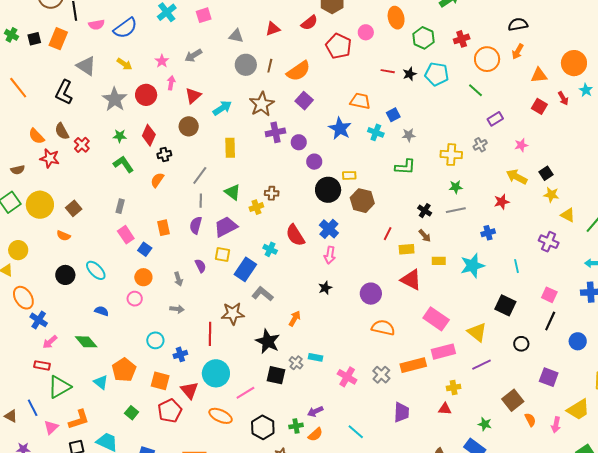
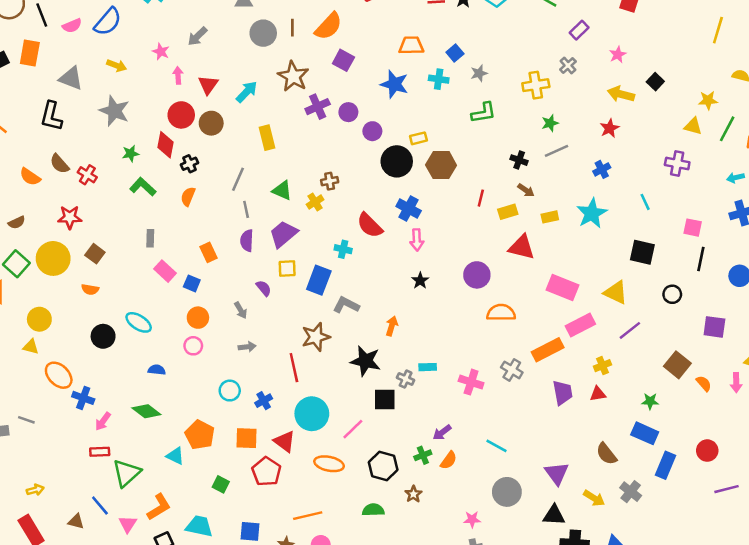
red circle: (146, 95) -> (181, 115), moved
red star: (50, 158) -> (70, 217), moved
yellow star: (551, 195) -> (708, 100), moved
purple trapezoid: (401, 412) -> (563, 393), moved

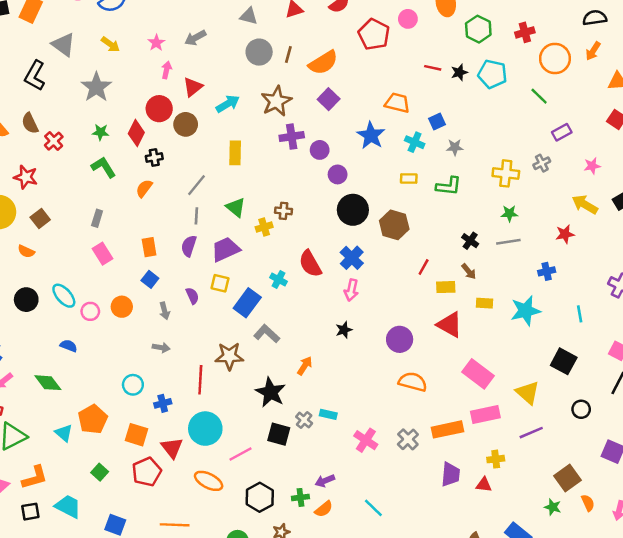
yellow rectangle: (418, 138) -> (409, 179), moved
blue square: (192, 283) -> (150, 279), moved
pink circle: (193, 346) -> (90, 311), moved
green star: (650, 401) -> (553, 507), moved

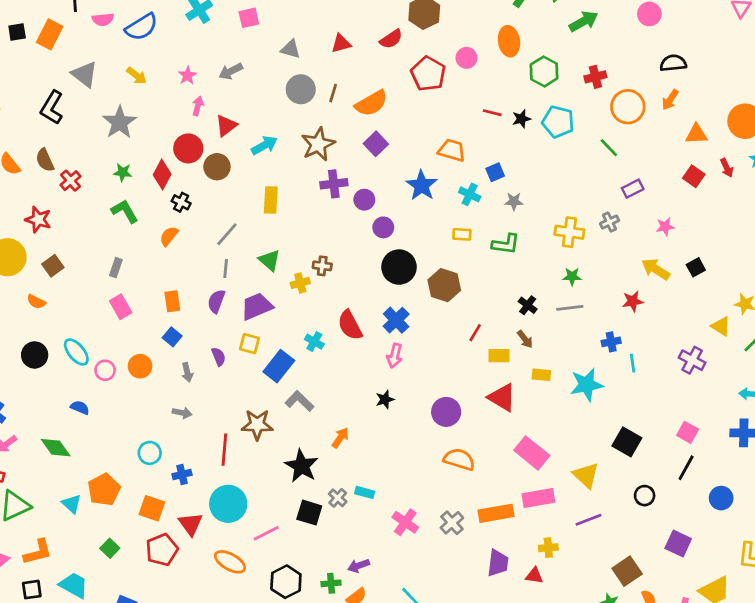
black cross: (154, 157) -> (181, 202), turned 35
cyan line: (580, 314) -> (633, 363), moved

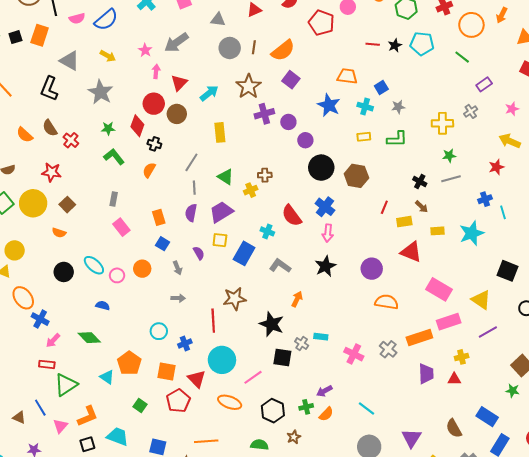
gray arrow: (231, 71) -> (176, 42), size x1.4
black star: (385, 399) -> (325, 266), size x1.5
gray L-shape: (299, 401) -> (280, 266), moved

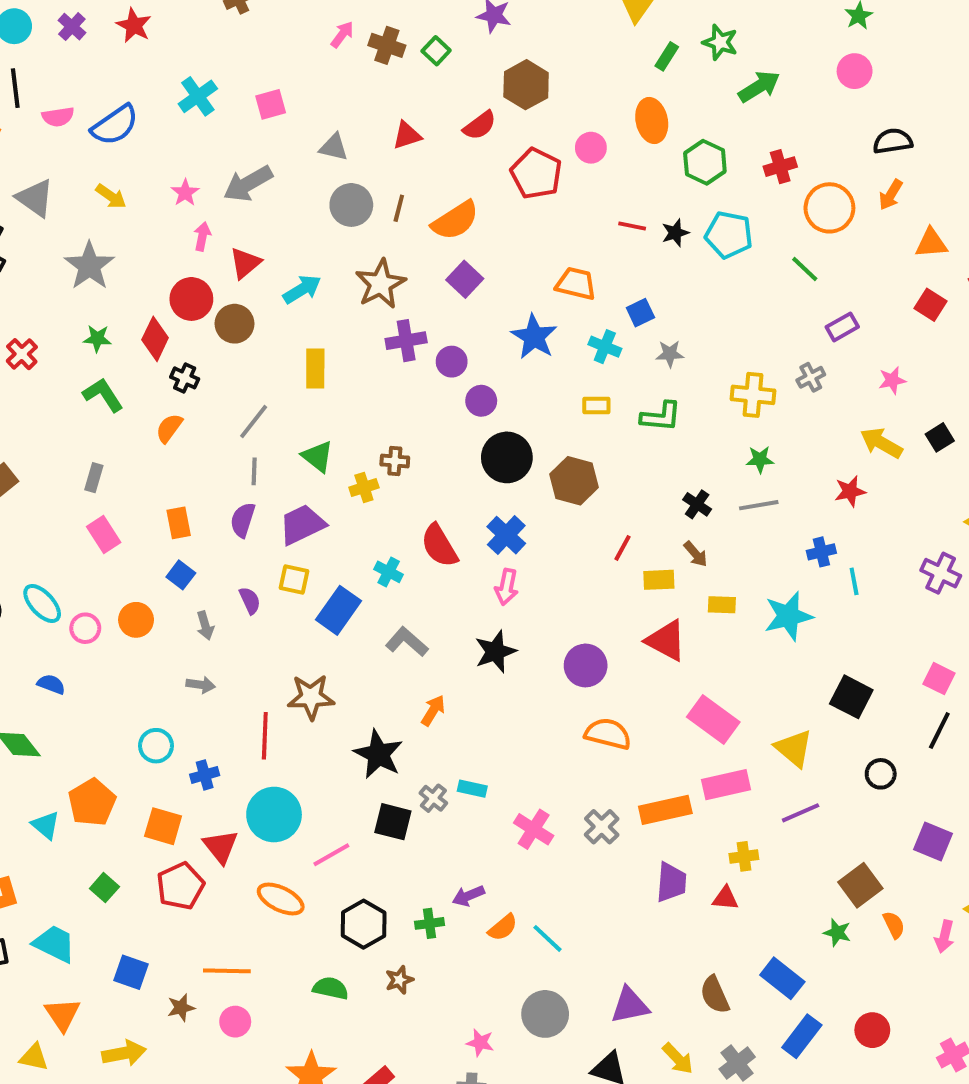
orange semicircle: (326, 414) -> (503, 928), moved
purple triangle: (411, 438) -> (630, 1005), turned 40

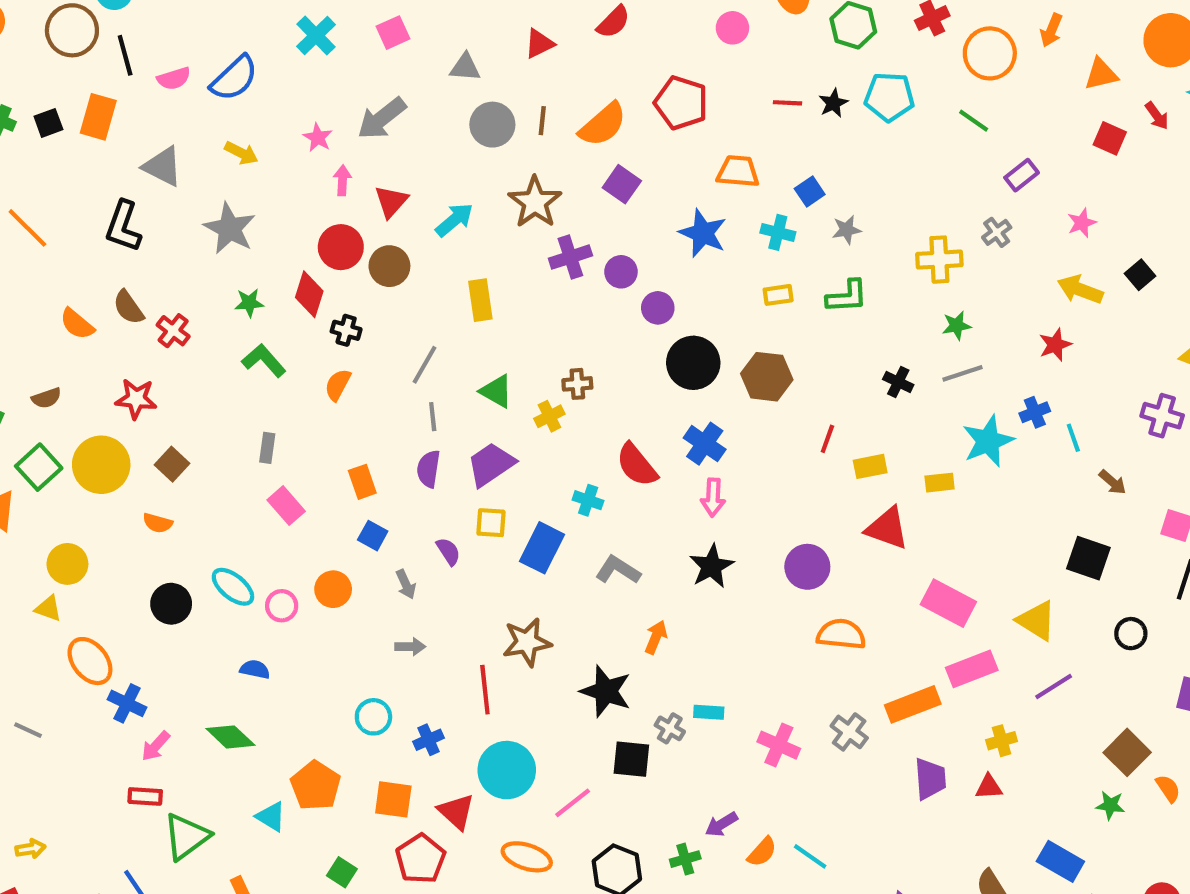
red pentagon: (536, 174) -> (681, 103), moved
brown arrow: (696, 554) -> (1113, 482), moved
cyan star: (788, 616) -> (988, 441), moved

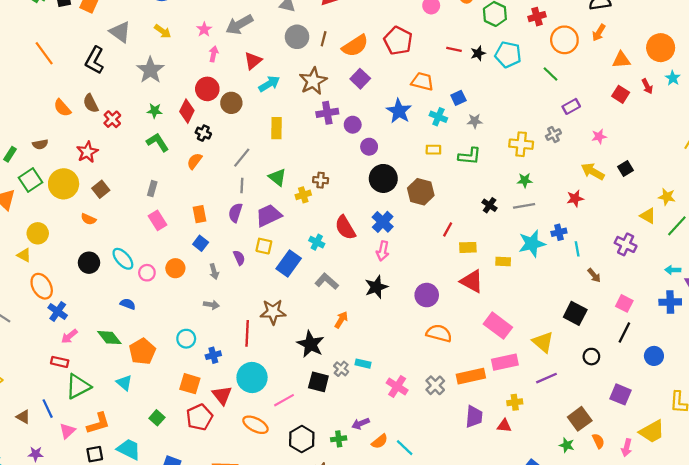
red triangle: (391, 201) -> (253, 61), moved
red star: (136, 399) -> (87, 152), turned 30
orange pentagon: (316, 786) -> (142, 351), moved

